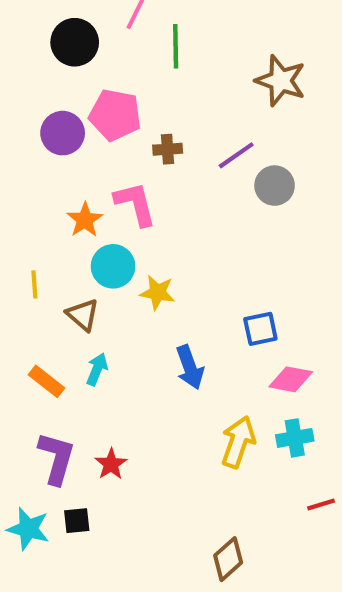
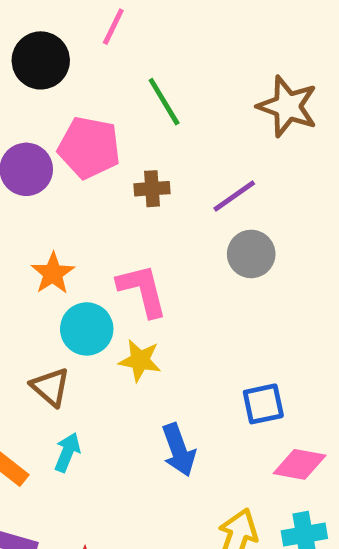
green line: (176, 46) -> (164, 102), moved, turned -30
gray circle: (275, 186) -> (251, 254), moved
pink L-shape: (135, 204) -> (142, 290), moved

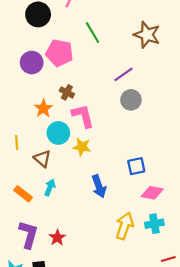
brown cross: (152, 189) -> (67, 92), moved, turned 32

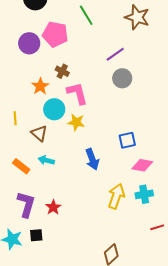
cyan arrow: (50, 187) -> (46, 160), turned -98

